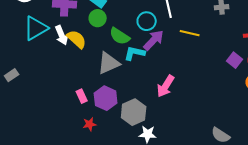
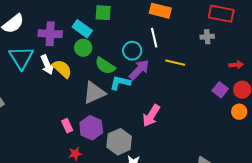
cyan triangle: (36, 28) -> (21, 58), turned -32

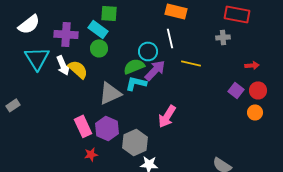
green square: (103, 13) -> (109, 13), moved
green semicircle: (105, 66) -> (134, 66), moved, turned 125
pink rectangle: (67, 126) -> (83, 126), size x1.5

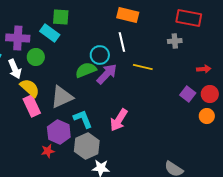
green circle: (99, 48) -> (36, 57), moved
yellow semicircle: (78, 69) -> (30, 88), moved
cyan L-shape: (136, 83) -> (83, 119), moved, turned 55
pink rectangle: (83, 126) -> (32, 106), moved
red star: (91, 154) -> (48, 151), moved

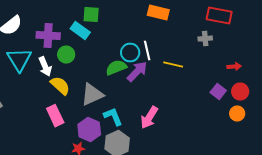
white line: (122, 42) -> (147, 51), moved
pink rectangle: (32, 106) -> (55, 116), moved

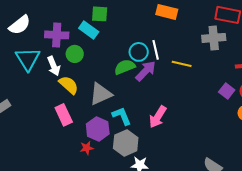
gray cross: (205, 39) -> (214, 38), size x1.6

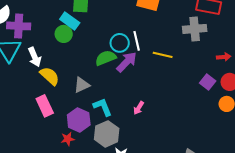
purple cross: (57, 35) -> (19, 26), moved
green circle: (75, 54) -> (64, 34), moved
gray triangle: (101, 94) -> (82, 85), size x0.7
pink arrow: (158, 117) -> (139, 108), size x0.6

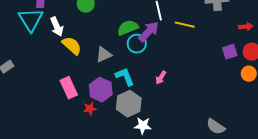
cyan circle: (120, 43) -> (137, 44), moved
purple square: (208, 82) -> (230, 52), turned 35
pink rectangle: (45, 106) -> (69, 88), moved

